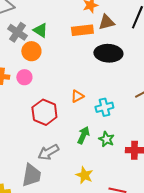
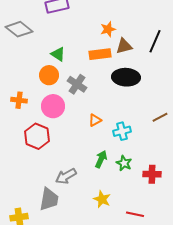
gray cross: (17, 32) -> (77, 84), moved
pink circle: (24, 77) -> (53, 106), moved, size x1.5
red hexagon: (44, 112) -> (37, 136), moved

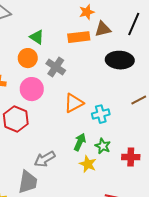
black ellipse: (126, 77) -> (120, 60), moved
orange triangle: (95, 120) -> (74, 103), size x1.5
yellow star: (102, 199) -> (88, 164), moved

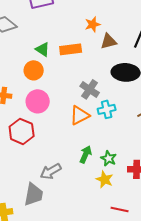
orange rectangle: (79, 37) -> (71, 49), moved
gray cross: (56, 67) -> (90, 89), moved
cyan cross: (101, 114) -> (107, 109), moved
yellow star: (88, 164) -> (105, 179), moved

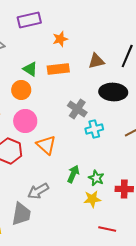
orange star: (93, 24) -> (60, 39), moved
orange triangle: (80, 115) -> (46, 145), moved, turned -50
yellow star: (105, 179) -> (92, 199), turned -30

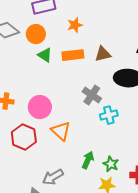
brown triangle: (96, 61) -> (103, 54), moved
orange circle: (21, 90) -> (36, 34), moved

